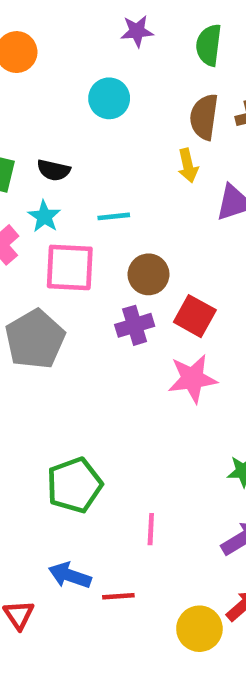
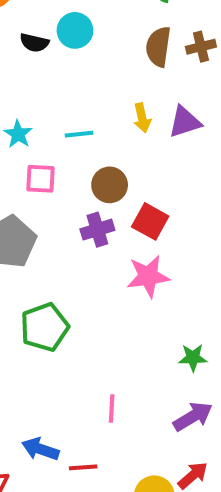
yellow arrow: (188, 166) -> (142, 118), moved
black semicircle: (54, 170) -> (34, 43), moved
pink square: (70, 267) -> (40, 179), size x0.7
green pentagon: (74, 485) -> (45, 327), moved

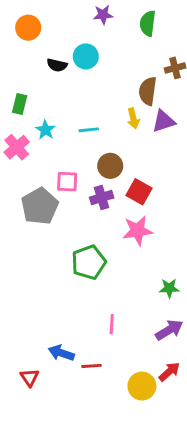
brown semicircle: (158, 47) -> (148, 91), moved
pink square: (40, 179) -> (67, 182), moved
green pentagon: (45, 327) -> (89, 262), moved

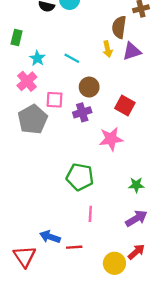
cyan line: (89, 130) -> (72, 58), turned 35
pink cross: (17, 147) -> (27, 81), moved
red square: (139, 192) -> (125, 105), moved
green pentagon: (89, 262) -> (80, 177), moved, turned 30
red triangle: (30, 377) -> (25, 256), size x1.5

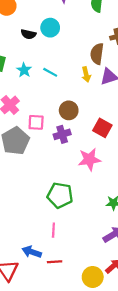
cyan star: (37, 58) -> (24, 70), moved
cyan line: (72, 58) -> (50, 72), moved
pink line: (90, 214) -> (53, 230), moved

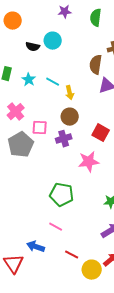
yellow arrow: (86, 74) -> (70, 93), moved
pink line: (53, 230) -> (56, 227), turned -64
red line: (55, 262) -> (72, 255), moved, turned 32

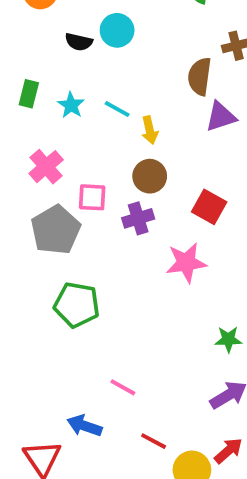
green pentagon: (62, 195) -> (77, 305), moved

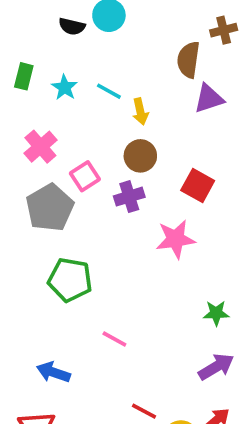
pink square: (92, 197) -> (85, 176), turned -36
pink line: (123, 387) -> (114, 339), moved
blue arrow: (84, 426) -> (53, 372), moved

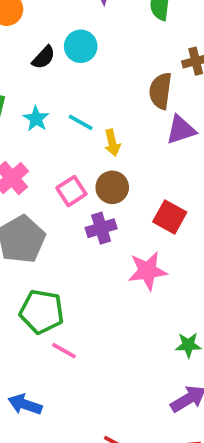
black semicircle: (72, 26) -> (44, 57), turned -60
pink square: (85, 176) -> (71, 191), moved
pink line: (114, 339) -> (64, 351), moved

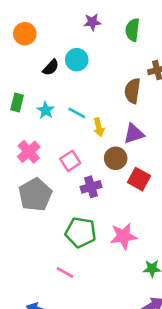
purple triangle: (181, 130) -> (134, 134), moved
brown circle: (112, 187) -> (116, 158), moved
pink star: (147, 271) -> (123, 236), moved
green pentagon: (42, 312) -> (81, 232), moved

